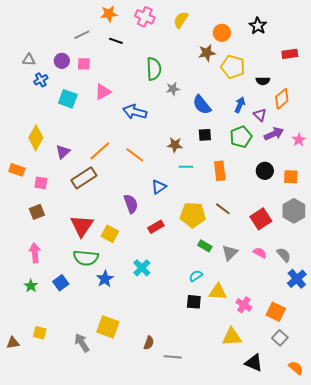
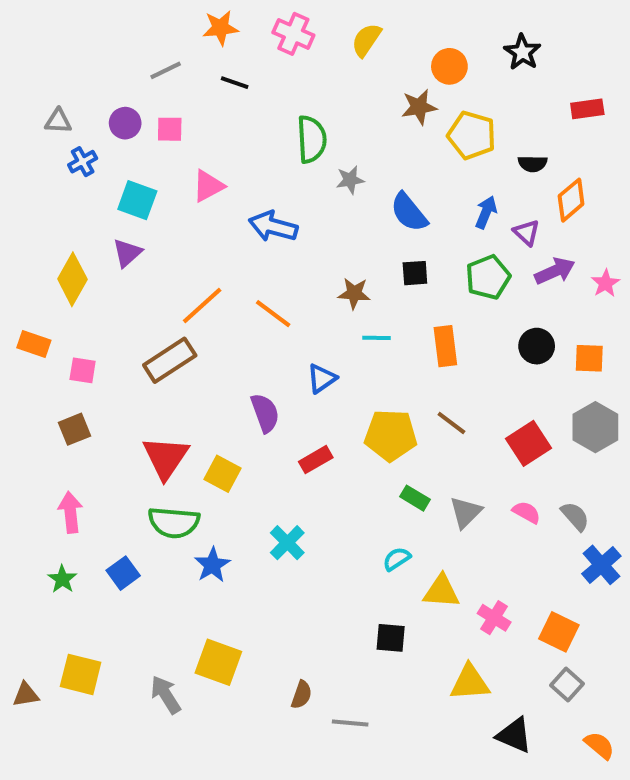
purple triangle: (63, 152) -> (127, 253), moved
black square: (194, 302) -> (391, 638), moved
yellow square: (40, 333) -> (81, 674), size x1.5

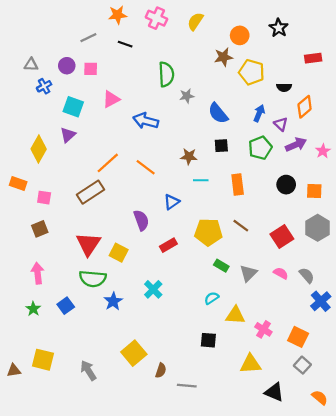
yellow square: (218, 662) -> (134, 353), moved, turned 30

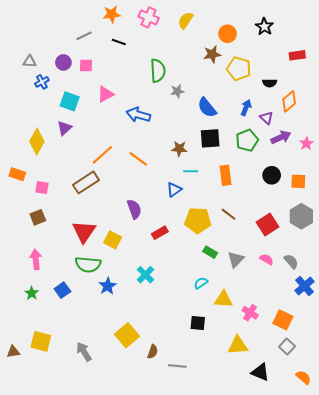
black square: (221, 146) -> (210, 138), size x1.5
blue triangle: (172, 202) -> (174, 190), moved

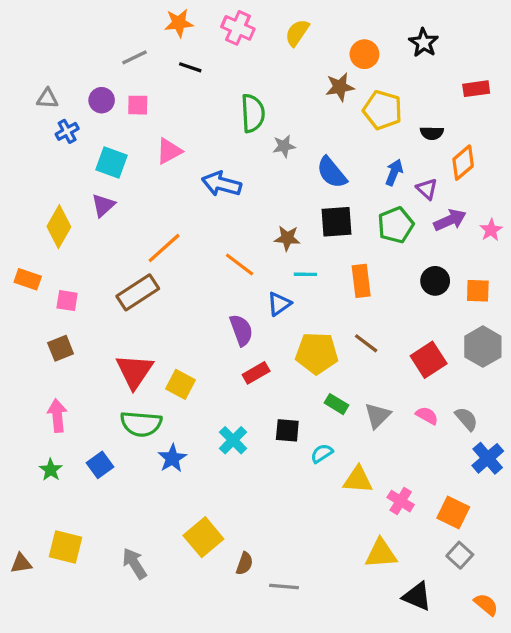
orange line: (138, 159) -> (240, 264), moved
purple semicircle: (134, 209) -> (241, 330), moved
black square: (198, 323) -> (287, 430), moved

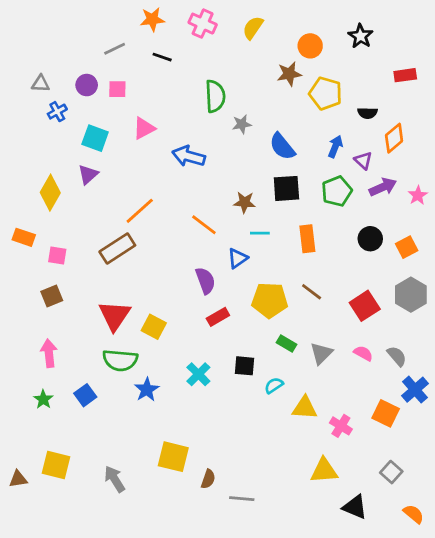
orange square: (478, 291) -> (407, 247), turned -30
orange square: (453, 513) -> (386, 413), moved
yellow square: (203, 537) -> (173, 457), turned -36

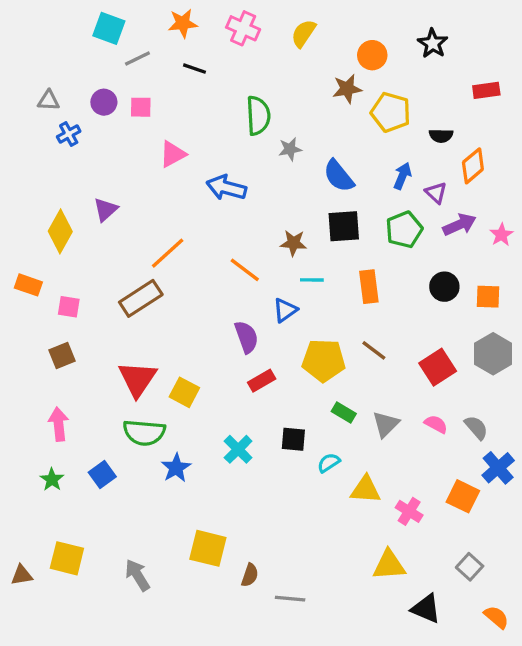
cyan square: (95, 138) -> (109, 28), moved
orange square: (407, 247) -> (488, 297), turned 30

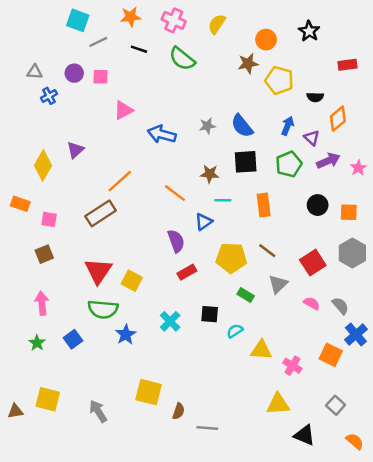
green semicircle: (258, 116) -> (182, 59), moved, turned 132
gray star: (290, 149) -> (207, 126), moved
gray triangle: (386, 424) -> (278, 284), moved

